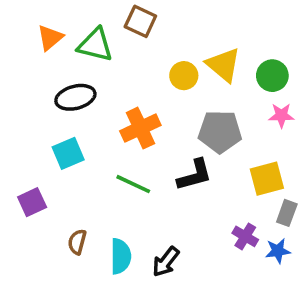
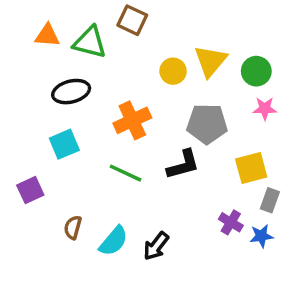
orange triangle: (50, 38) -> (47, 35), turned 44
yellow triangle: (224, 65) -> (210, 61), turned 30
cyan semicircle: (121, 256) -> (114, 241), turned 40

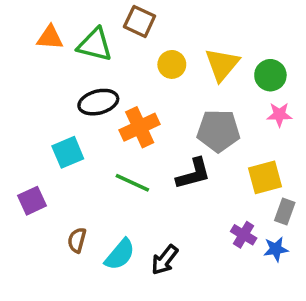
yellow circle: (173, 71) -> (172, 64), moved
black ellipse: (71, 92) -> (98, 102), moved

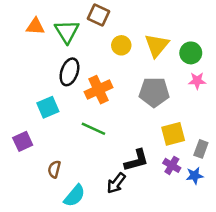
green triangle: (95, 45) -> (67, 31), turned 44
black ellipse: (98, 102) -> (69, 72), turned -56
black L-shape: (193, 174) -> (136, 160), moved
yellow square: (265, 177) -> (173, 134), moved
cyan semicircle: (120, 254) -> (75, 196), moved

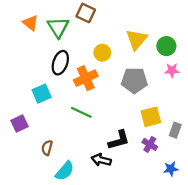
orange triangle: (35, 26) -> (30, 23), turned 35
yellow circle: (121, 45) -> (102, 53), moved
blue star: (195, 176) -> (171, 169), moved
black arrow: (116, 183) -> (101, 160), turned 66

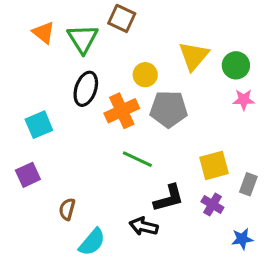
gray pentagon: (134, 80) -> (169, 109), moved
cyan square: (42, 94) -> (39, 125), moved
green line: (81, 112) -> (137, 159), moved

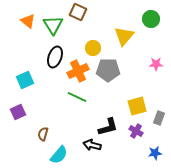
green circle: (236, 65) -> (151, 19), moved
green line: (137, 159) -> (77, 97), moved

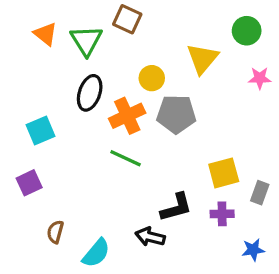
pink star: (156, 64) -> (260, 78), moved
purple cross: (136, 131) -> (222, 214), turned -32
brown semicircle: (43, 134) -> (55, 232), moved

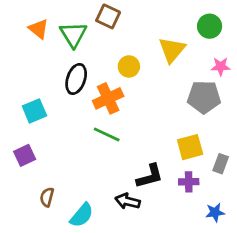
gray pentagon: (176, 114) -> (204, 97), moved

